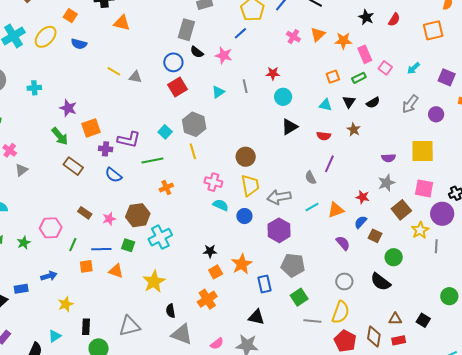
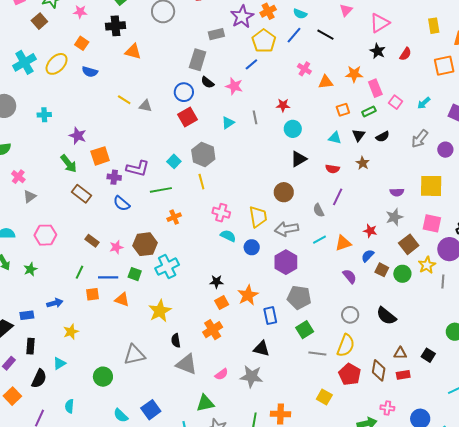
orange triangle: (318, 35) -> (326, 82), moved, turned 35
brown circle: (246, 157) -> (284, 192), moved
pink hexagon: (51, 228) -> (45, 235), moved
green circle: (394, 257) -> (402, 274), moved
black rectangle: (86, 327) -> (31, 346), moved

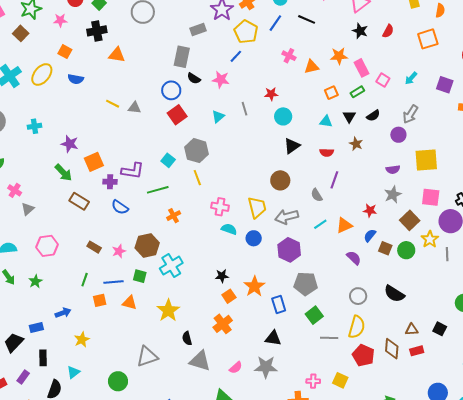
purple circle: (445, 150) -> (398, 135), moved
pink cross: (387, 408) -> (313, 381), moved

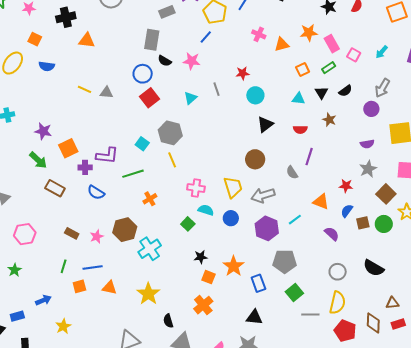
cyan line: (320, 224) -> (295, 220), moved
orange triangle: (344, 225) -> (321, 202), turned 48
brown square: (385, 248) -> (363, 223), turned -32
green square: (140, 276) -> (188, 224), moved, turned 32
orange square: (229, 296) -> (208, 277), turned -32

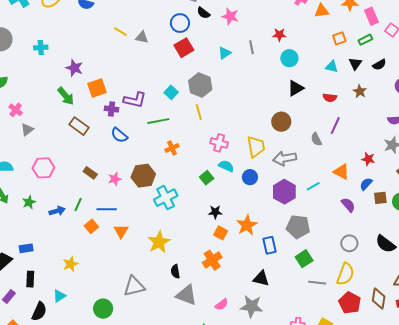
orange square: (79, 286) -> (91, 226), turned -32
orange triangle: (109, 288) -> (121, 231), turned 42
blue arrow: (43, 300) -> (57, 211), moved

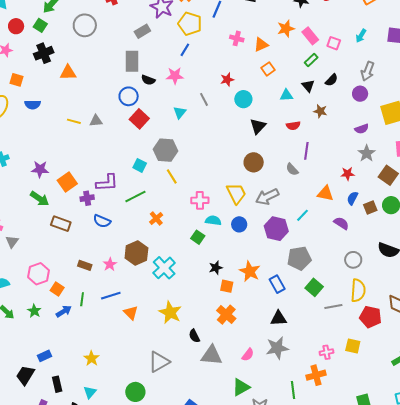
orange square: (339, 38) -> (268, 69), moved
orange square: (91, 226) -> (57, 289), moved

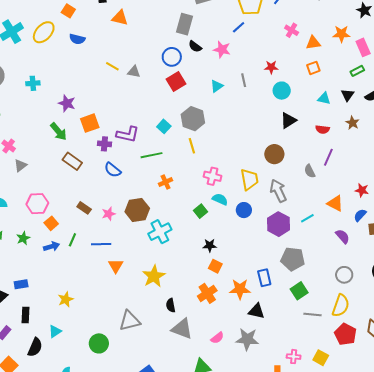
gray arrow: (267, 197) -> (278, 191), turned 75
orange star: (250, 271) -> (240, 289), moved, turned 30

